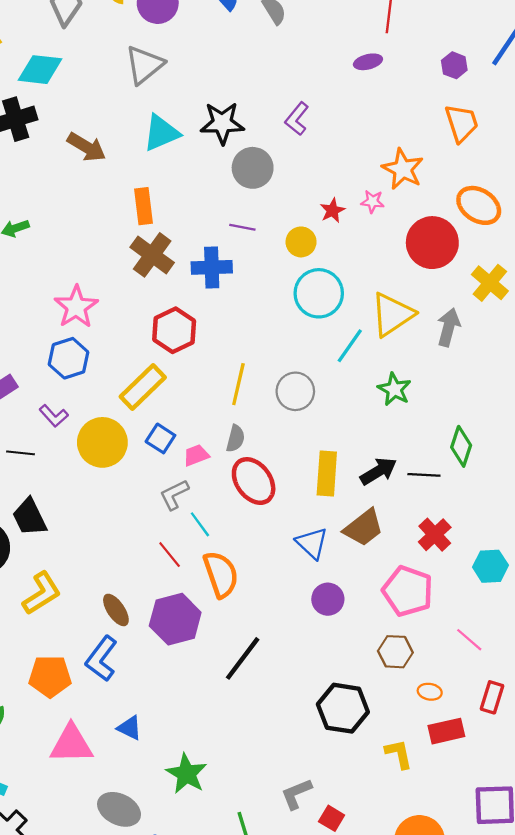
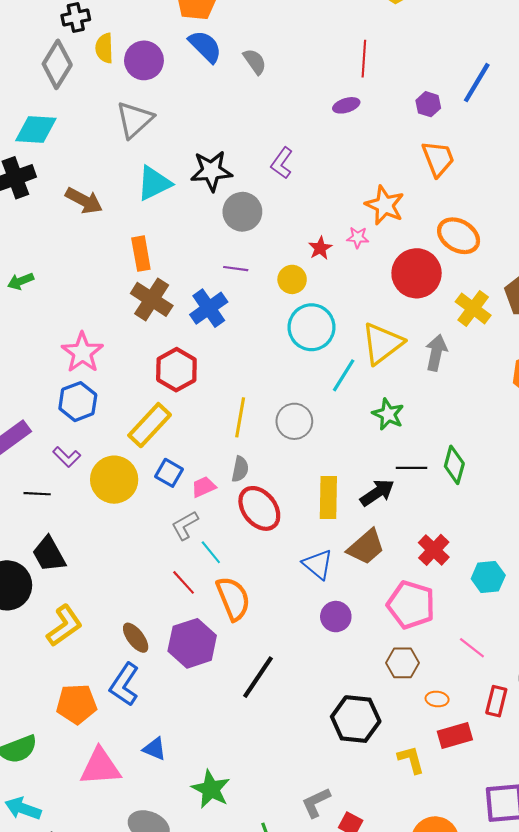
blue cross: (212, 267) -> (209, 308), turned -30
black line: (424, 475) -> (412, 468), moved

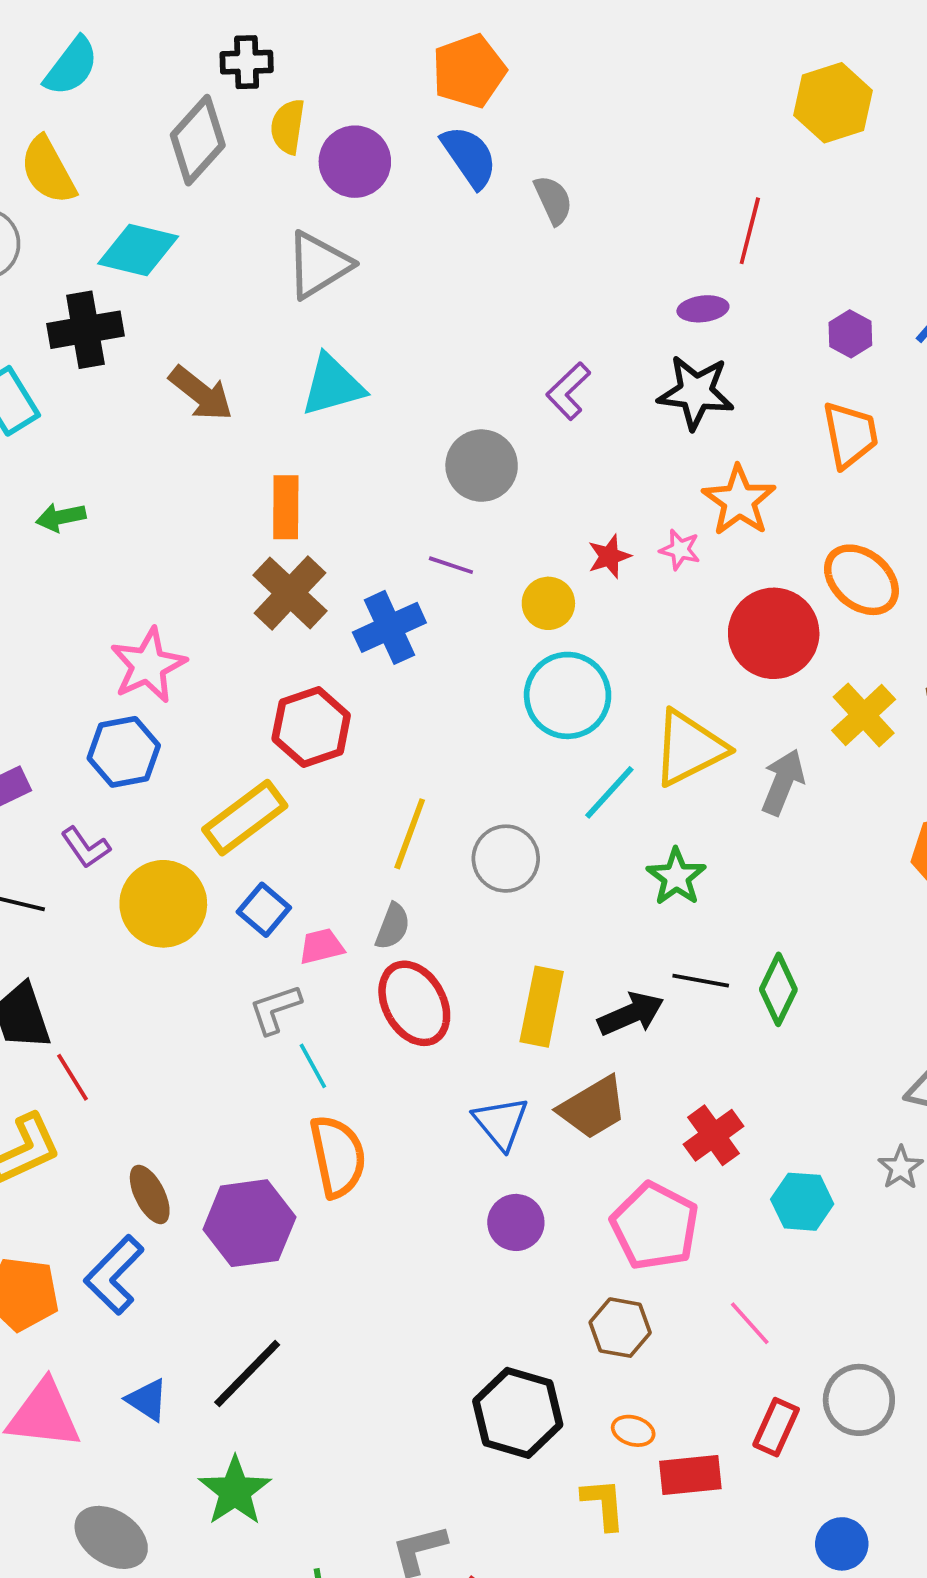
black star: (211, 171) -> (696, 392), moved
red line: (184, 582) -> (73, 1077), moved
black line: (258, 677) -> (247, 1373), moved
orange ellipse: (437, 699) -> (633, 1431), moved

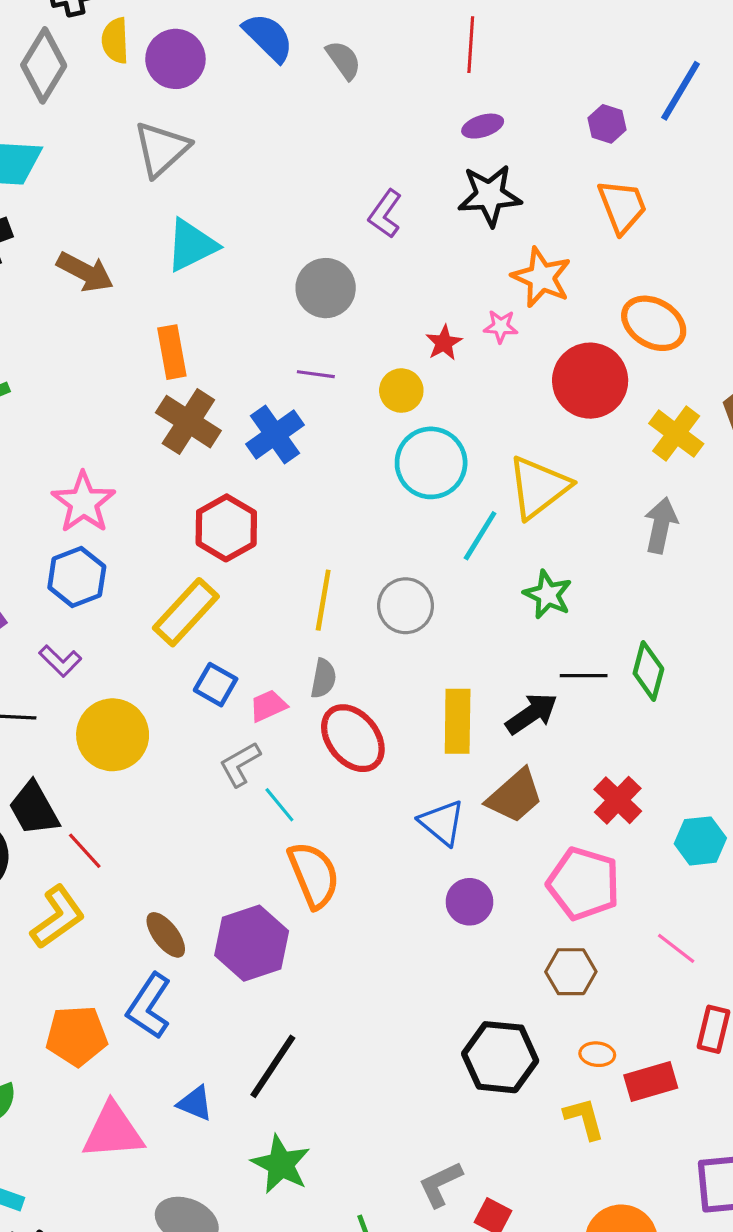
red line: (750, 231) -> (471, 45), moved
gray arrow: (783, 782) -> (661, 525), moved
yellow circle: (163, 904) -> (113, 735), moved

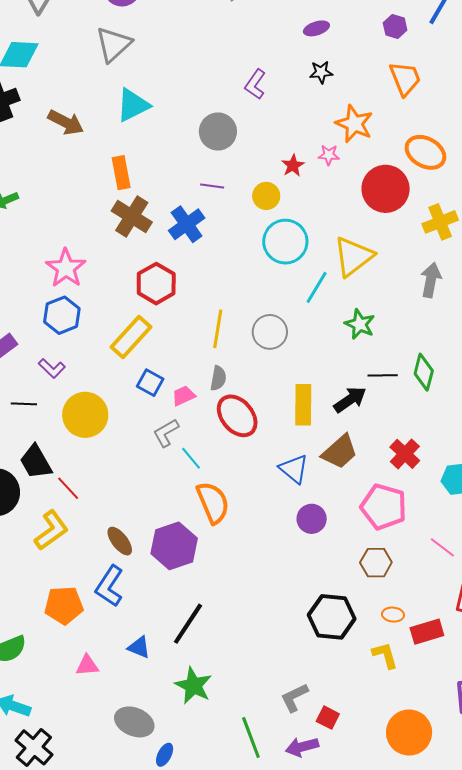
black star: (490, 195) -> (321, 72), size x0.6
yellow cross: (676, 434) -> (440, 222), turned 32
pink triangle: (113, 1131) -> (87, 665), size x0.6

